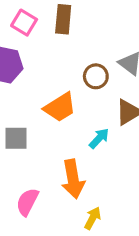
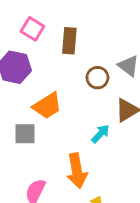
brown rectangle: (63, 19) -> (69, 41), moved
orange trapezoid: (60, 107) -> (47, 106), moved

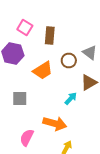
orange trapezoid: (47, 106) -> (43, 70), moved
orange arrow: (77, 171) -> (55, 124), turned -65

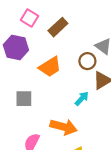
brown rectangle: (50, 36) -> (58, 27), turned 42
brown circle: (69, 60) -> (87, 61), moved

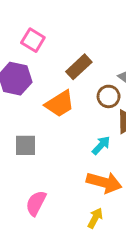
brown rectangle: (58, 27) -> (79, 67), moved
orange arrow: (64, 127) -> (104, 182), moved

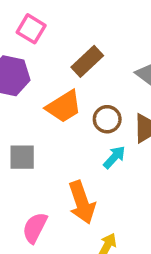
brown circle: (109, 96) -> (107, 119), moved
orange arrow: (104, 182) -> (82, 202), moved, turned 56

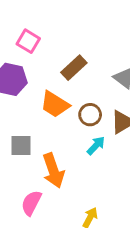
orange trapezoid: (64, 107) -> (55, 104), turned 64
orange arrow: (82, 202) -> (53, 171), moved

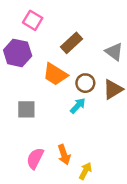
cyan arrow: (96, 146) -> (78, 106), moved
orange arrow: (53, 171) -> (64, 155), moved, size x0.7

